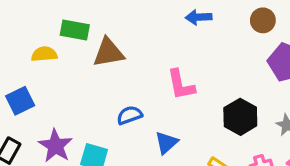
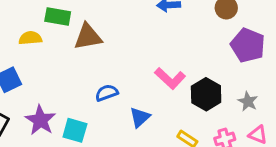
pink L-shape: (181, 85) -> (170, 78), moved, turned -36

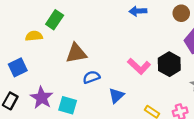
green rectangle: (58, 16) -> (55, 20), turned -66
brown triangle: (88, 37) -> (76, 53), moved
black hexagon: (206, 94) -> (169, 64), moved

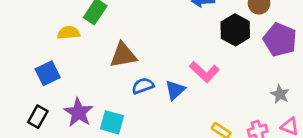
black hexagon: (169, 64) -> (235, 30), moved
blue triangle: (116, 96) -> (175, 90), moved

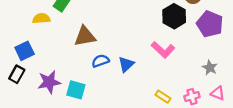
pink L-shape: (204, 72) -> (163, 50), moved
purple star: (78, 112) -> (49, 82), turned 30
black rectangle: (38, 117) -> (17, 74), moved

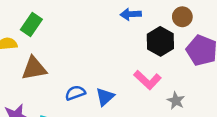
brown triangle: (85, 36) -> (34, 68), moved
gray star: (210, 68) -> (176, 101), moved

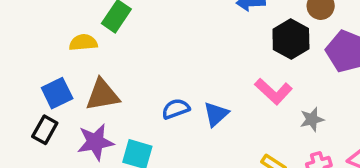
brown triangle: (34, 68) -> (102, 95), moved
gray star: (176, 101) -> (312, 119), turned 30

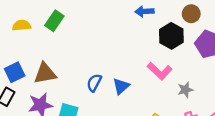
yellow semicircle: (83, 43) -> (22, 25), moved
blue semicircle: (176, 109) -> (94, 83), turned -42

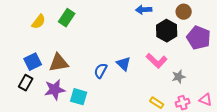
yellow semicircle: (22, 25) -> (39, 22), turned 133
blue triangle: (121, 86) -> (124, 64), moved, turned -35

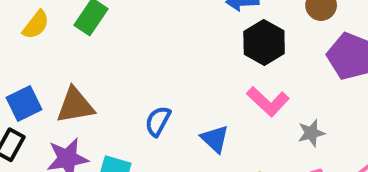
black hexagon: (167, 31) -> (264, 42), moved
blue triangle: (124, 64) -> (215, 139), moved

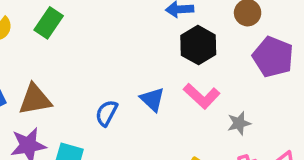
blue triangle: (215, 139) -> (152, 99), moved

